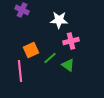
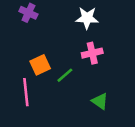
white star: (59, 20) -> (87, 18), moved
green triangle: (68, 65) -> (100, 101), moved

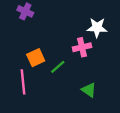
white star: (87, 18) -> (97, 28), moved

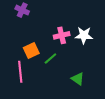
white star: (97, 28) -> (84, 35), moved
pink cross: (82, 47) -> (62, 35), moved

